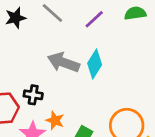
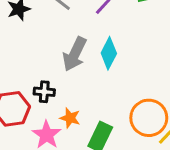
gray arrow: (63, 62) -> (75, 54), turned -80

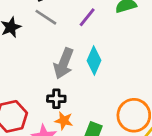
black cross: (44, 92) -> (56, 99), moved

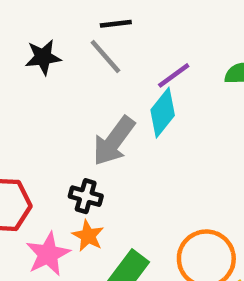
cyan diamond: (94, 61) -> (163, 113), moved

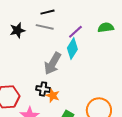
gray line: (105, 57) -> (45, 27), turned -30
orange star: (88, 236) -> (53, 96), moved

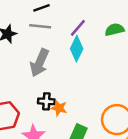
green semicircle: (106, 27) -> (115, 30), moved
gray arrow: (53, 63) -> (40, 63), moved

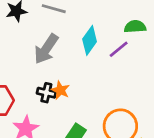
purple line: (78, 28) -> (119, 49), moved
orange star: (59, 108) -> (60, 90), moved

